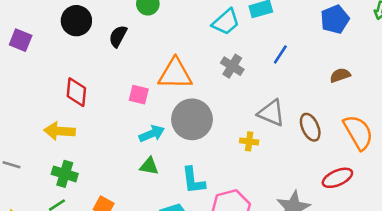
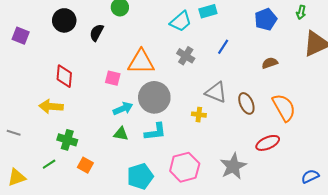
green cross: (65, 174) -> (67, 140), moved
cyan L-shape: (193, 180) -> (155, 132), moved, turned -90

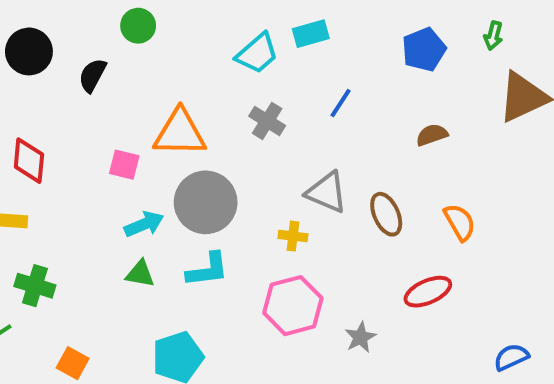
orange semicircle: (284, 107) -> (460, 222), size x0.7
orange square: (85, 165) -> (73, 363), moved
gray star: (233, 166) -> (360, 337), size x0.6
pink hexagon: (185, 167) -> (293, 306), moved

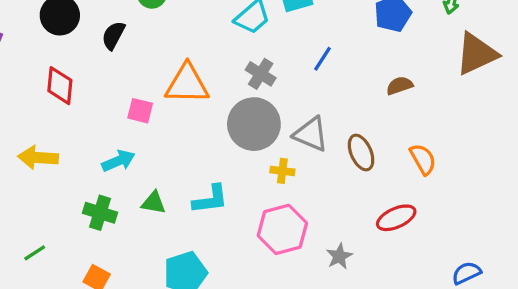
red diamond: (29, 161) -> (60, 86), moved
gray circle: (206, 202) -> (254, 124), moved
cyan arrow: (144, 224) -> (118, 161), moved
green cross: (35, 286) -> (100, 213), moved

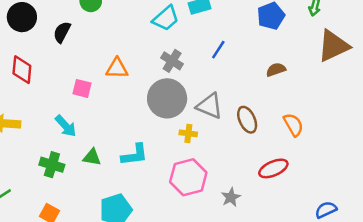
orange triangle: (187, 84) -> (117, 68), size x0.7
cyan arrow: (118, 161) -> (66, 126), turned 70

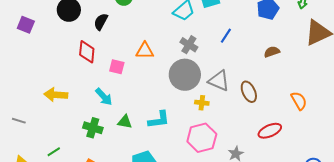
red diamond: (22, 70) -> (87, 52), moved
orange semicircle: (293, 125) -> (299, 101), moved

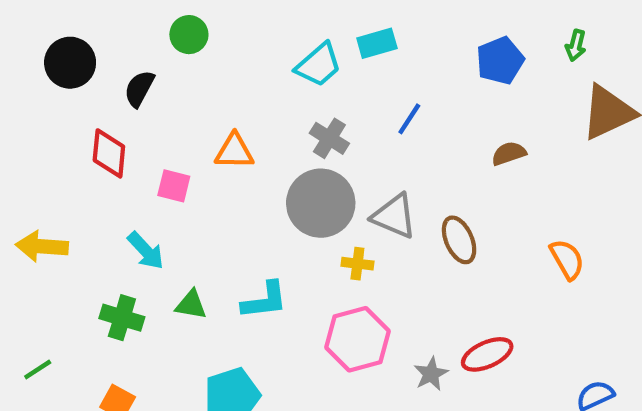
red ellipse: (270, 131) -> (487, 354), moved

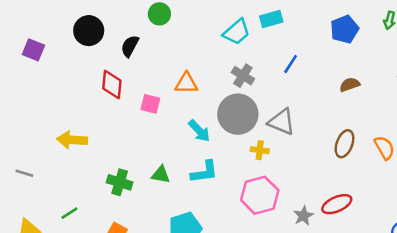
brown ellipse: (459, 240) -> (345, 144), moved, turned 44
cyan arrow: (146, 251) -> (199, 131), moved

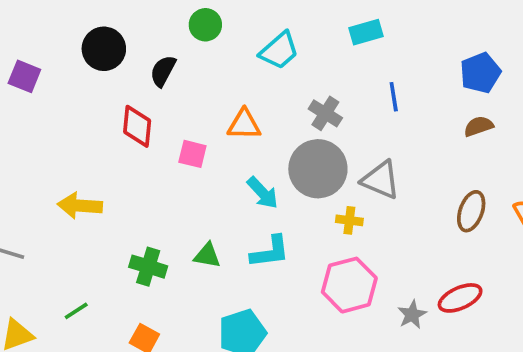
blue pentagon: (345, 29) -> (480, 73), moved
cyan trapezoid: (237, 32) -> (279, 51), moved
blue line: (291, 64) -> (394, 97), turned -42

